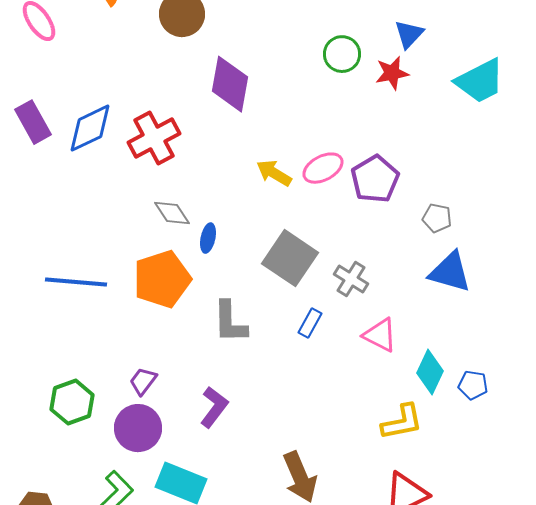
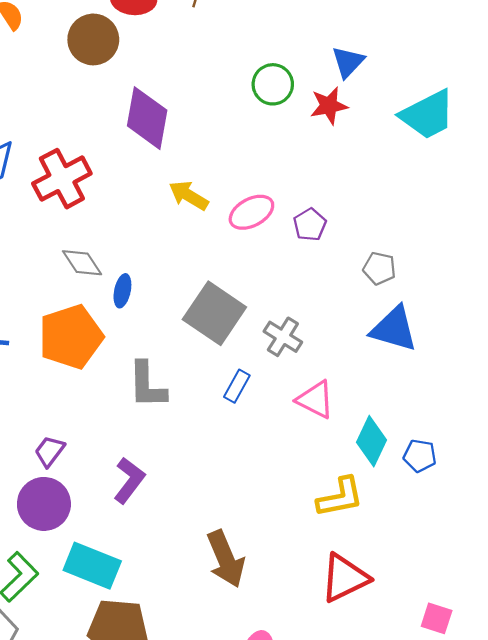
yellow arrow: (274, 173) -> (189, 195), moved
purple pentagon: (375, 179) -> (310, 225), size x0.6

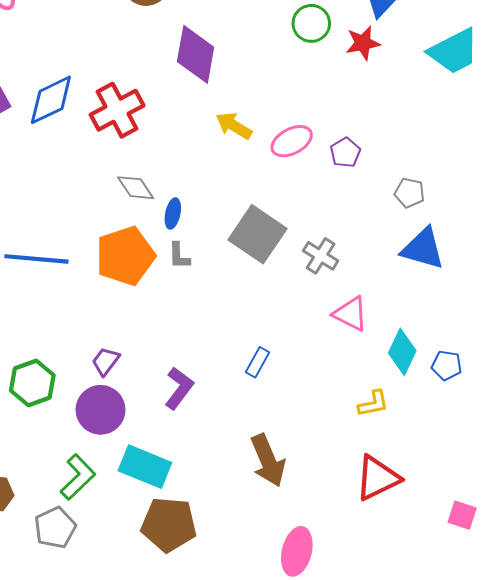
gray L-shape: (147, 385) -> (179, 256), moved, size x0.6
blue rectangle: (237, 386) -> (258, 362), moved
yellow L-shape: (340, 497) -> (373, 404), size x0.7

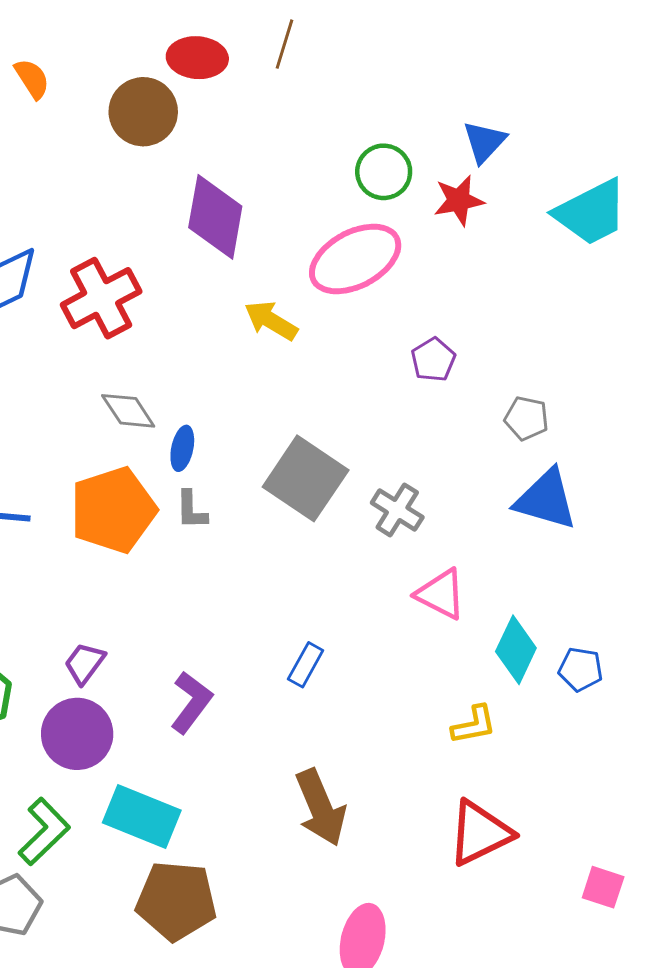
pink ellipse: (292, 141) -> (355, 259), moved, size x1.5

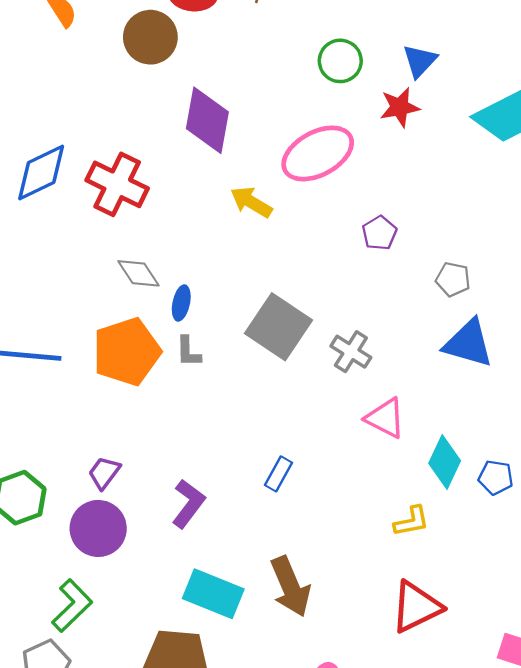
green circle: (384, 172) -> (340, 61), moved
red cross: (101, 298) -> (117, 184), turned -36
cyan rectangle: (142, 817) -> (213, 594), moved

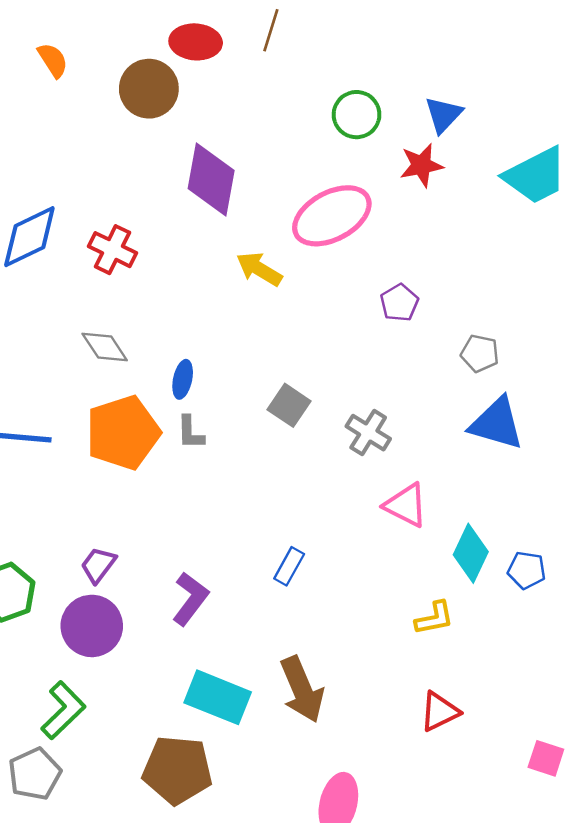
red cross: (117, 184) -> (113, 250), size x0.7
gray diamond: (139, 273) -> (105, 347), moved
gray square: (279, 327) -> (289, 405), size x0.6
red triangle: (416, 607) -> (440, 712), size x0.7

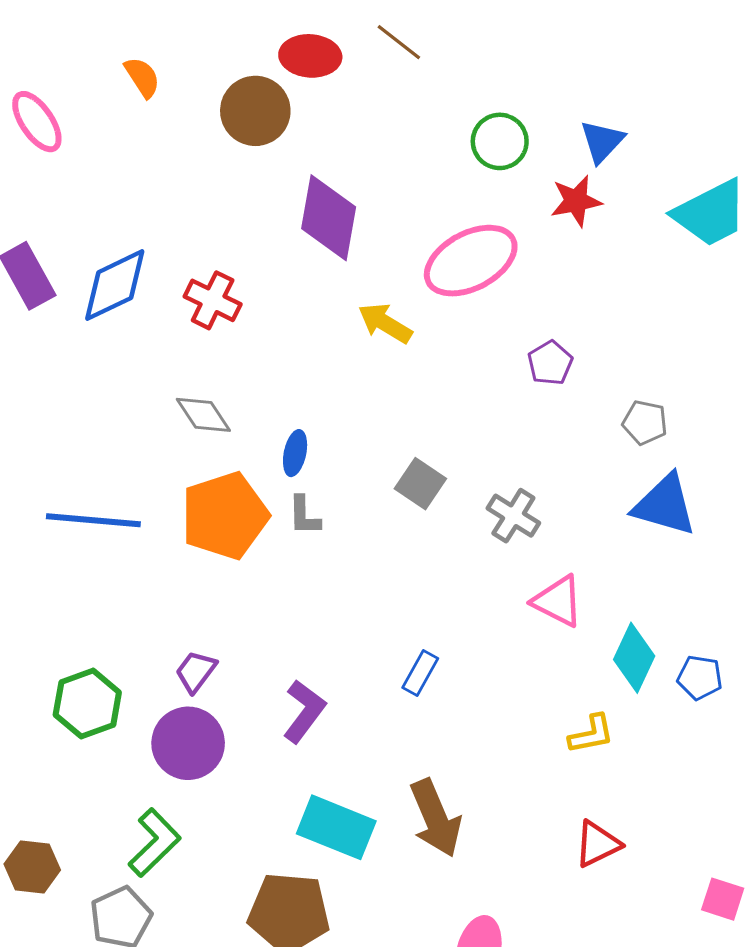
brown line: (271, 30) -> (399, 42), turned -69

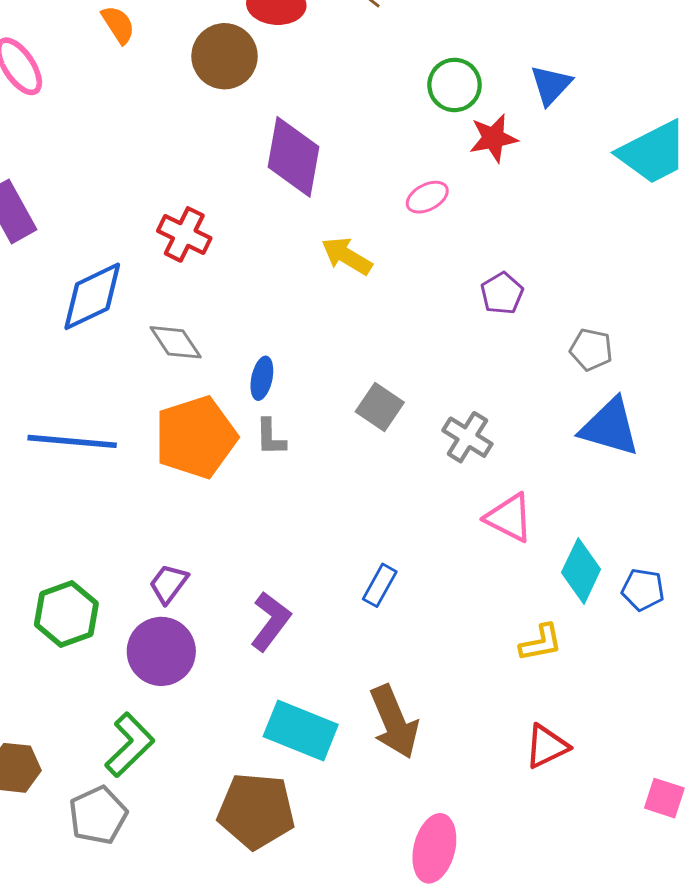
red star: (576, 201) -> (493, 138), moved
pink ellipse: (471, 261) -> (427, 197), size x0.5
blue diamond: (115, 285) -> (92, 296), moved

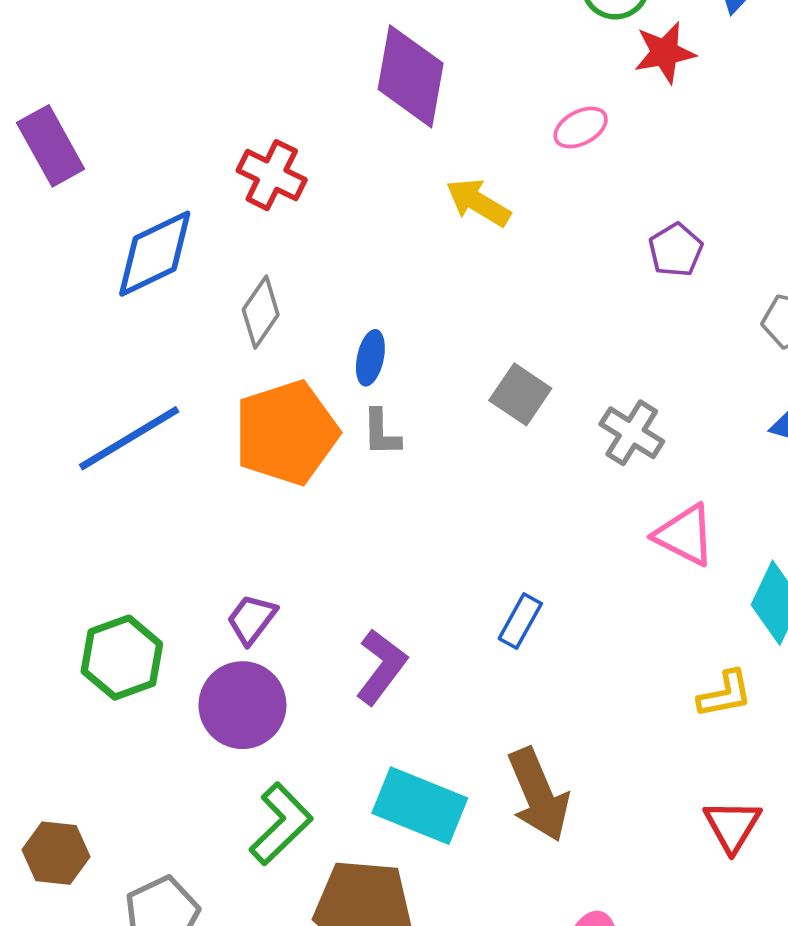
gray diamond: (176, 342) -> (261, 312), turned 68
blue line: (72, 441) -> (129, 438), turned -36
green L-shape: (130, 745) -> (281, 824), moved
red triangle: (547, 746) -> (732, 826), turned -33

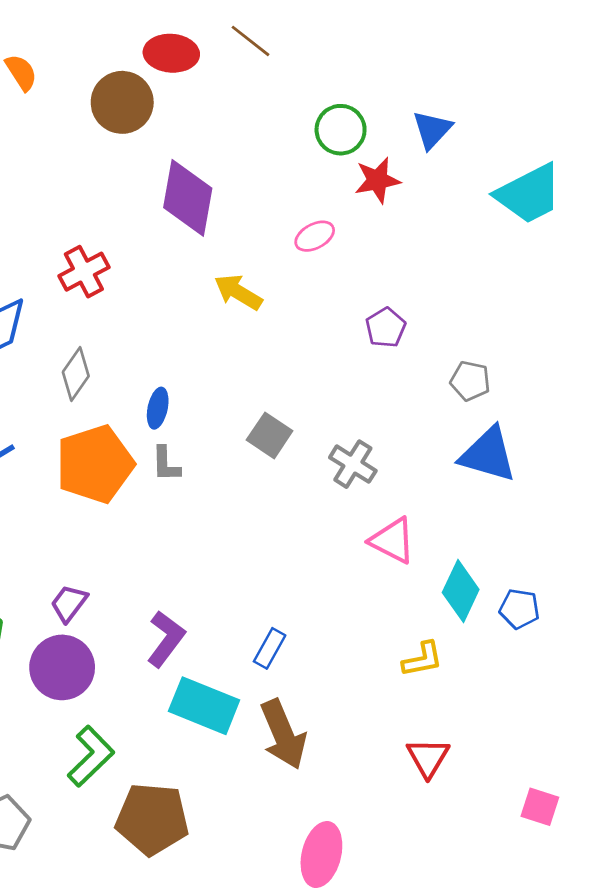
red cross: (272, 175) -> (84, 272), turned 36
blue rectangle: (520, 621) -> (270, 648), moved
cyan rectangle: (420, 806) -> (204, 706), moved

